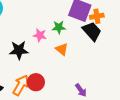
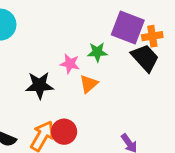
orange triangle: (62, 49) -> (89, 84), moved, turned 40

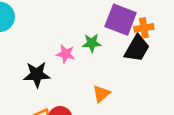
black trapezoid: (145, 58) -> (137, 48), turned 72
orange triangle: (89, 84) -> (101, 94), moved

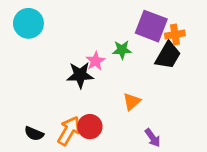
pink star: (66, 54) -> (95, 61), turned 30
black star: (37, 75) -> (80, 75), moved

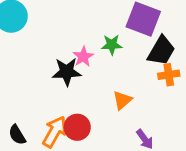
orange cross: (175, 34) -> (169, 75), moved
black semicircle: (34, 134) -> (17, 135), turned 36

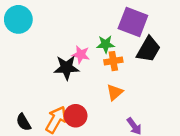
pink star: (83, 57) -> (81, 55), turned -30
orange cross: (169, 75) -> (113, 61), moved

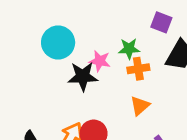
cyan circle: (18, 19) -> (58, 42), moved
purple square: (133, 22) -> (161, 22), size x0.6

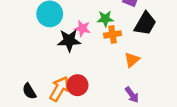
orange triangle: (140, 106) -> (132, 60), moved

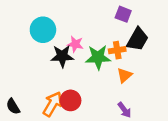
green star: (105, 19) -> (98, 57), moved, size x1.5
orange cross: (113, 34) -> (117, 50), moved
black semicircle: (29, 91) -> (13, 106), moved

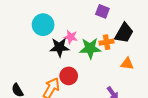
purple square: (123, 14) -> (102, 11), moved
orange triangle: (124, 75) -> (127, 64), moved, turned 48
red circle: (71, 100) -> (69, 76), moved

